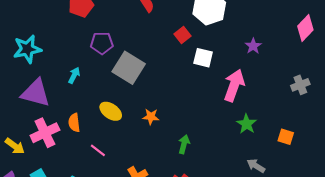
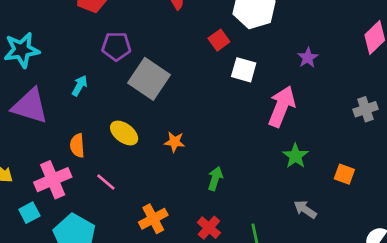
pink cross: (45, 133) -> (53, 180), moved

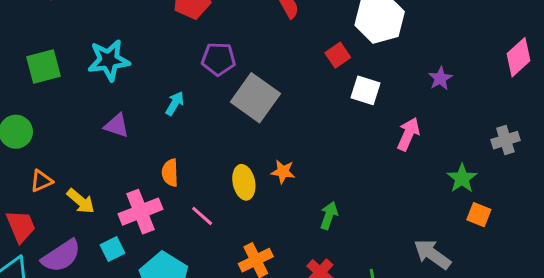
purple triangle: (30, 106) -> (117, 125), size x0.6
pink arrow: (282, 106) -> (408, 134), size x0.7
yellow ellipse: (124, 133) -> (244, 182), moved, turned 40
green star: (295, 156) -> (462, 178), moved
gray arrow: (305, 209) -> (432, 254), size x1.4

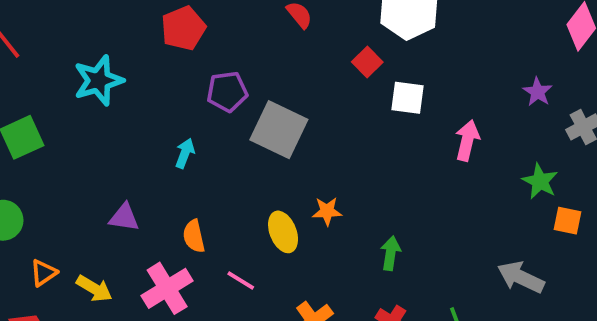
cyan star: (109, 60) -> (99, 80), moved
purple star: (440, 78) -> (538, 92), moved
purple triangle: (117, 125) -> (124, 217), moved

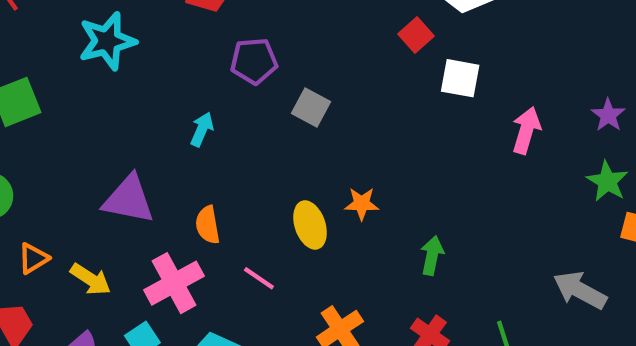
purple star: (538, 92) -> (608, 115), moved
gray square: (279, 130) -> (311, 108), size x0.6
purple triangle: (124, 217) -> (129, 199), size x1.5

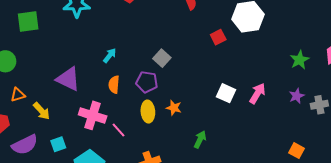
purple pentagon: (254, 61) -> (147, 82), moved
white square: (460, 78) -> (226, 93), moved
green star: (607, 181) -> (300, 60), moved
orange semicircle: (208, 225) -> (114, 85), moved
pink cross: (174, 283) -> (93, 115), moved, turned 32

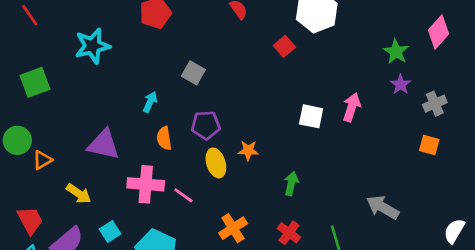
gray square: (162, 58) -> (193, 73), moved
orange triangle: (18, 95) -> (42, 160), moved
purple star: (297, 96) -> (401, 84), moved
orange square: (297, 151) -> (429, 145), moved

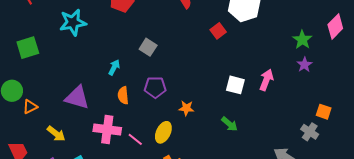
gray cross: (435, 104) -> (310, 132), moved, turned -36
yellow ellipse: (216, 163) -> (163, 132), moved, turned 40
green arrow: (291, 184) -> (229, 124), moved, turned 114

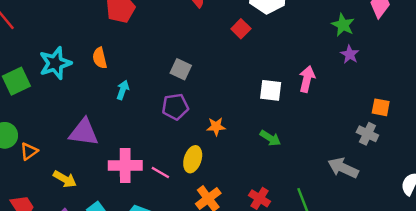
cyan star: (73, 22) -> (55, 63), moved
gray square: (148, 47) -> (181, 69), moved
orange semicircle: (123, 95) -> (100, 58), moved

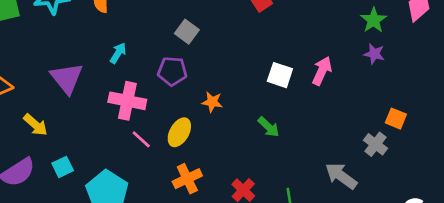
purple star: (350, 54) -> (374, 54), turned -30
cyan arrow: (123, 90) -> (118, 53), moved
purple triangle: (84, 132) -> (67, 78), turned 32
pink cross: (125, 165) -> (127, 101), moved

